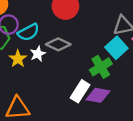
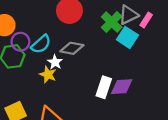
yellow star: (18, 59) -> (48, 74), moved
green cross: (101, 67) -> (112, 22), moved

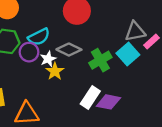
green cross: (112, 22) -> (100, 60), moved
purple circle: (20, 42) -> (29, 52), moved
yellow star: (48, 74) -> (55, 71), moved

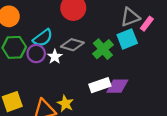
cyan square: (128, 54) -> (127, 39), turned 30
yellow star: (55, 71) -> (65, 104), moved
white rectangle: (90, 98) -> (100, 85), turned 48

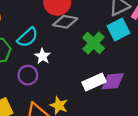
gray diamond: (72, 45) -> (65, 22), moved
purple circle: (36, 54) -> (28, 75), moved

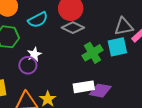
cyan semicircle: (28, 37) -> (38, 20), moved
white star: (42, 56) -> (34, 54), moved

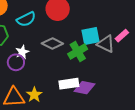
gray triangle: (124, 26) -> (106, 44), moved, turned 36
gray diamond: (73, 28) -> (52, 43), moved
cyan square: (117, 47) -> (91, 36), moved

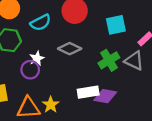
cyan square: (91, 36) -> (116, 25), moved
gray triangle: (106, 44) -> (134, 61), moved
green cross: (78, 52) -> (109, 60), moved

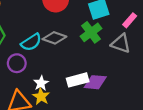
cyan semicircle: (41, 23) -> (31, 42), moved
white star: (37, 58) -> (41, 83), moved
green cross: (109, 60) -> (91, 32), moved

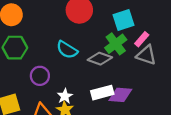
pink rectangle: (130, 20) -> (142, 39), moved
gray diamond: (54, 38) -> (100, 59), moved
cyan semicircle: (31, 42) -> (67, 50), moved, turned 65

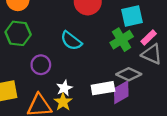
gray diamond: (100, 59) -> (129, 74), moved
purple diamond: (120, 95) -> (121, 92), turned -40

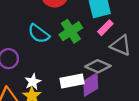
pink rectangle: (149, 38) -> (105, 28), moved
green cross: (122, 40) -> (71, 31), moved

